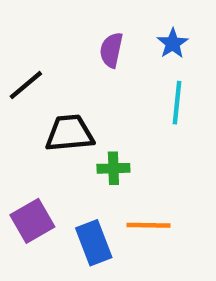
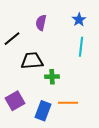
purple semicircle: (111, 50) -> (41, 23), moved
blue rectangle: (94, 243) -> (43, 111), turned 42

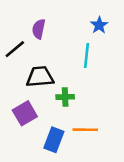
purple semicircle: (41, 23) -> (39, 29), moved
cyan line: (81, 47) -> (87, 55), moved
purple square: (15, 101) -> (25, 113), moved

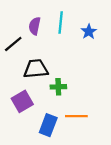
blue star: (99, 25) -> (89, 32), moved
cyan line: (87, 55) -> (61, 23), moved

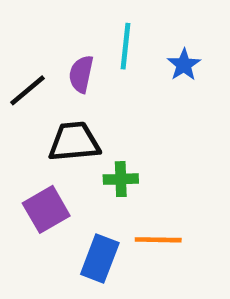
purple semicircle: (35, 26) -> (81, 74), moved

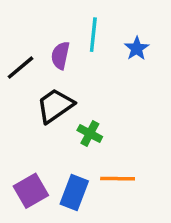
black trapezoid: (74, 142) -> (55, 106), turned -30
green cross: (121, 179) -> (90, 134), turned 30
purple square: (46, 209) -> (31, 191), moved

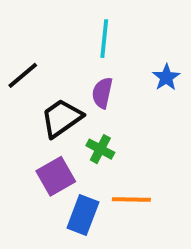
blue star: (137, 48) -> (166, 77), moved
purple semicircle: (60, 55) -> (102, 93), moved
purple square: (31, 191) -> (56, 176), moved

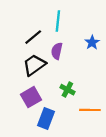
black line: (23, 75) -> (33, 37), moved
green cross: (100, 149) -> (67, 90), moved
orange line: (131, 200) -> (90, 110), moved

